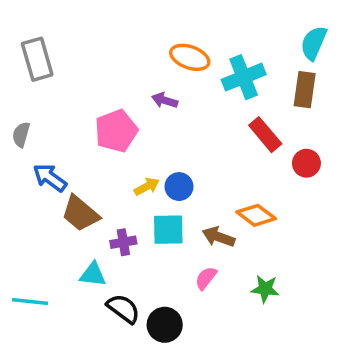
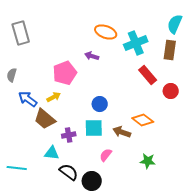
yellow arrow: (147, 187) -> (54, 97), moved
pink semicircle: (206, 278) -> (106, 155), moved

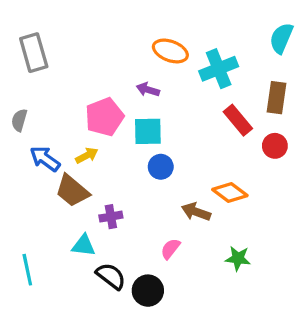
brown rectangle: (170, 50) -> (276, 98), moved
cyan square: (94, 128) -> (148, 131), moved
cyan line: (17, 168) -> (27, 270), turned 72

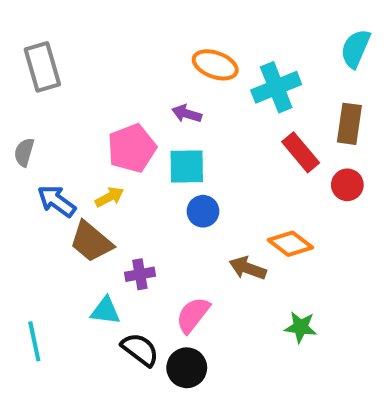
pink semicircle: (170, 249) -> (193, 315), moved, size x1.4

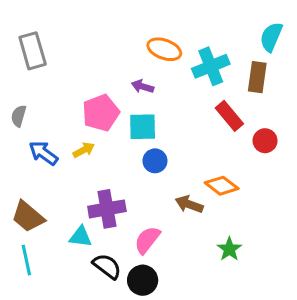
brown rectangle: (349, 124) -> (257, 77), moved
brown trapezoid: (91, 242) -> (28, 217), moved
purple cross: (140, 274) -> (107, 209), size x1.6
green star: (301, 327) -> (229, 249), turned 30

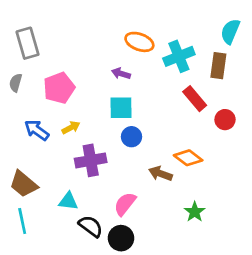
pink pentagon: (101, 113) -> (59, 88), moved
gray semicircle: (19, 116) -> (16, 83), moved
purple cross: (107, 209) -> (91, 160), moved

